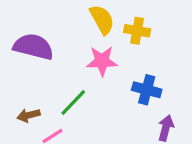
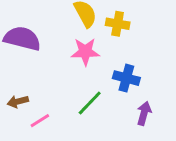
green line: (73, 103) -> (90, 103), moved

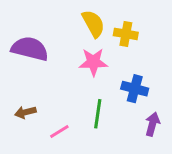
green line: (90, 103) -> (98, 114), turned -36
pink line: (40, 121) -> (59, 131), moved

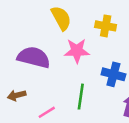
yellow semicircle: (93, 24) -> (61, 18), moved
purple semicircle: (30, 49) -> (34, 57), moved

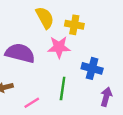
yellow cross: (106, 26) -> (74, 25), moved

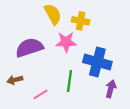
purple semicircle: (20, 53) -> (29, 48), turned -32
blue cross: (92, 68) -> (97, 62), size x1.4

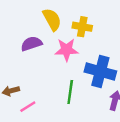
purple semicircle: (29, 48) -> (31, 44), moved, size x0.7
pink line: (40, 94) -> (28, 107), moved

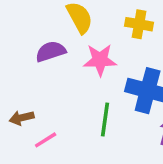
yellow cross: (82, 27) -> (139, 24), moved

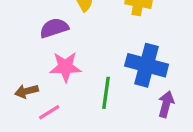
pink star: (100, 60) -> (65, 67), moved

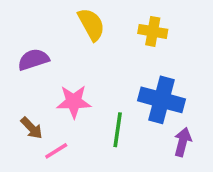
purple semicircle: (54, 28) -> (33, 59), moved
brown arrow: (27, 91) -> (32, 128), turned -120

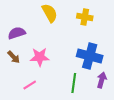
brown arrow: (32, 128) -> (14, 57), moved
green line: (118, 130) -> (74, 83), moved

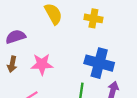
brown arrow: (14, 57) -> (12, 64), turned 56

